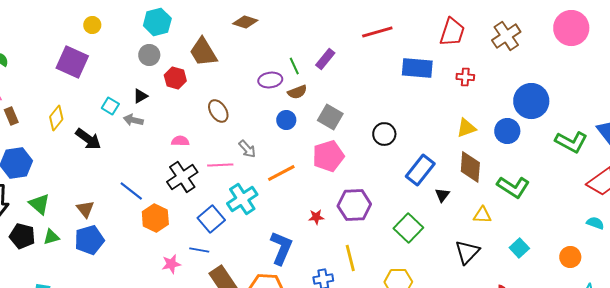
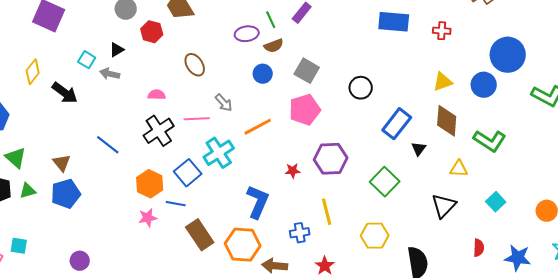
orange hexagon: (155, 218) -> (150, 184), moved

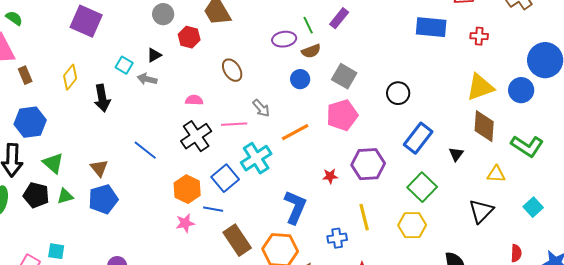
yellow triangle: (443, 82) -> (480, 87), size x1.4
black arrow: (65, 93) -> (102, 98), turned 44
blue rectangle: (397, 124) -> (418, 138), moved
yellow hexagon: (375, 236) -> (412, 225), moved

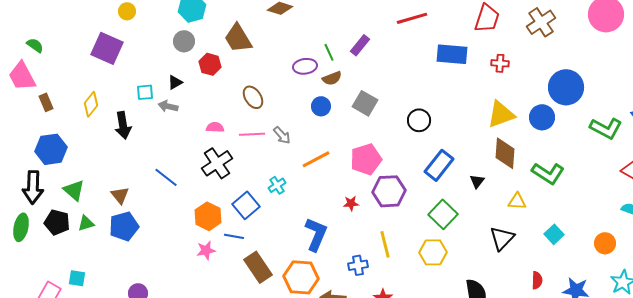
cyan square: (124, 65) -> (145, 92), turned -36
pink pentagon: (342, 115) -> (366, 159), moved
pink line: (234, 124) -> (252, 134), moved
cyan cross: (256, 158) -> (277, 185), size x0.6

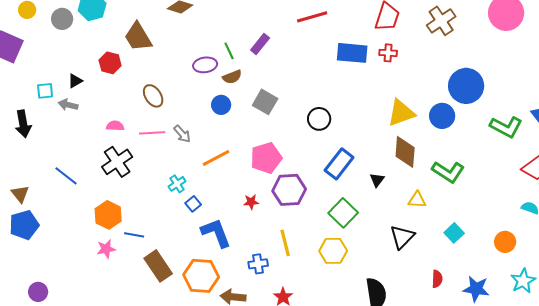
gray circle: (184, 41) -> (62, 19), moved
red cross: (500, 63) -> (388, 53), moved
blue square: (246, 205) -> (193, 204), moved, size x0.6
blue L-shape: (316, 234) -> (216, 233), turned -44

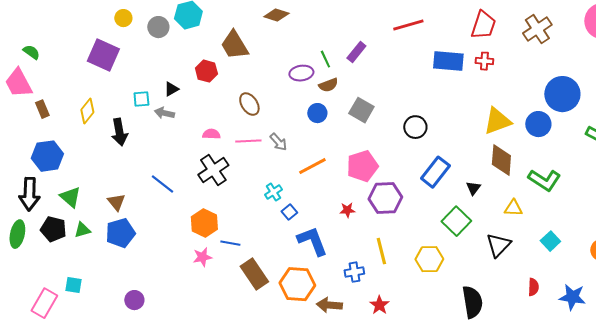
green square: (343, 213) -> (456, 221), moved

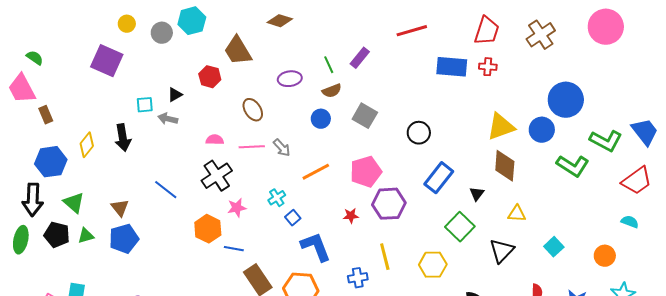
purple ellipse: (301, 73) -> (290, 79), moved
yellow diamond: (87, 111) -> (87, 145), moved
green L-shape: (544, 180) -> (573, 166), moved
pink star: (202, 257) -> (237, 208), moved

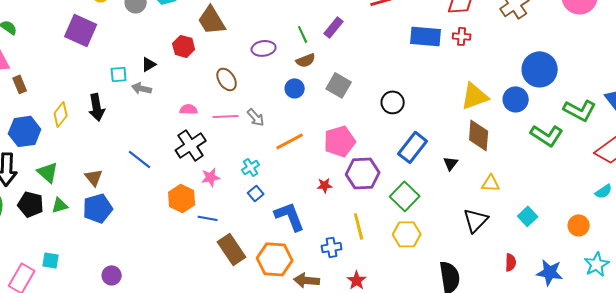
blue square: (293, 218) -> (256, 193), moved
cyan semicircle: (630, 222) -> (604, 191), turned 126
green square: (460, 227) -> (405, 196), moved

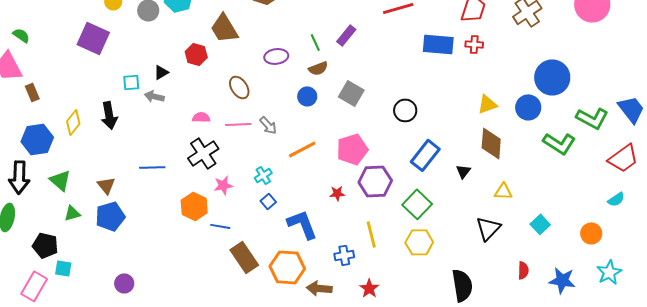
yellow triangle: (475, 96) -> (487, 104), size x0.7
blue line: (140, 159) -> (152, 167), turned -40
black pentagon: (31, 204) -> (45, 245), moved

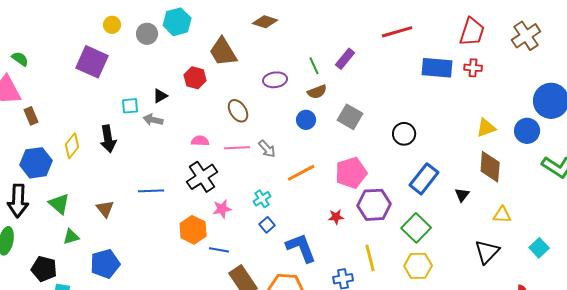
blue pentagon: (110, 216) -> (105, 264), moved

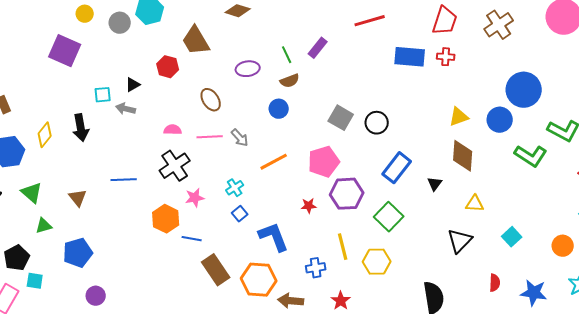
gray square: (350, 117) -> (341, 118), moved
yellow hexagon: (418, 266) -> (377, 262), moved
black pentagon: (44, 269) -> (17, 258), turned 30

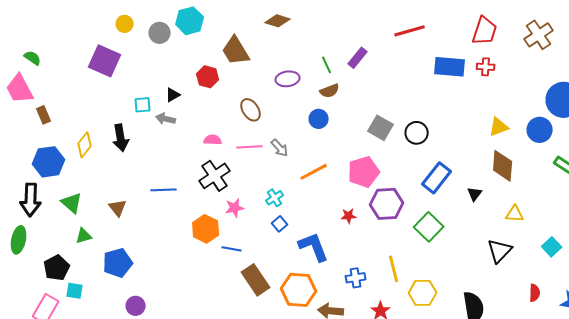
yellow line: (343, 247) -> (394, 269), moved
yellow hexagon: (377, 262) -> (423, 293), moved

